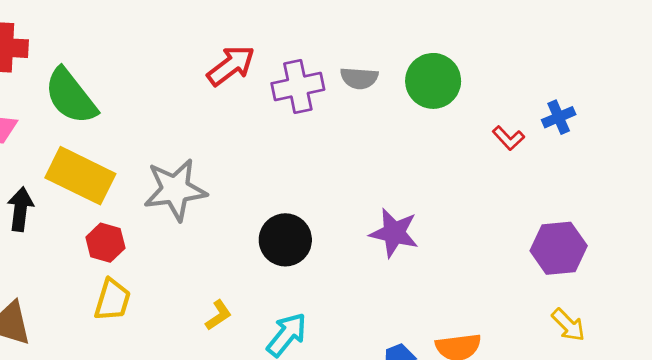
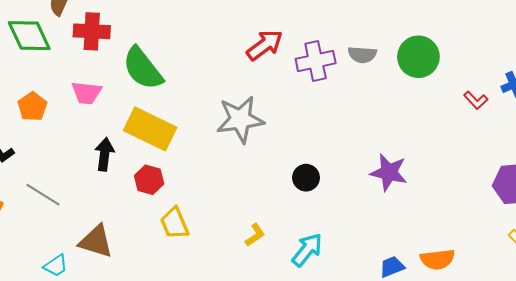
gray star: (175, 190) -> (240, 119), moved
black circle: (285, 240) -> (306, 178), size x0.7
red hexagon: (105, 243) -> (149, 180), moved
yellow trapezoid: (112, 300) -> (174, 223), turned 140

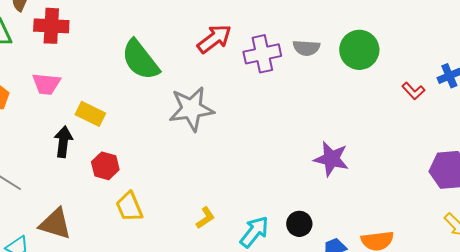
green semicircle: (143, 68) -> (140, 60), moved
yellow rectangle: (150, 129) -> (90, 114), moved, size x0.6
black circle: (306, 178) -> (299, 224), moved

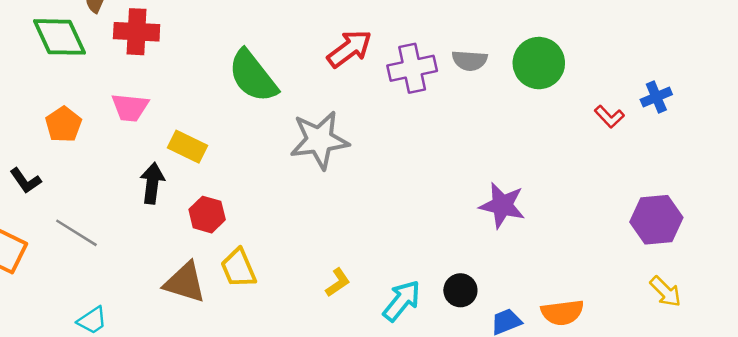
brown triangle: (55, 224) -> (185, 282), moved

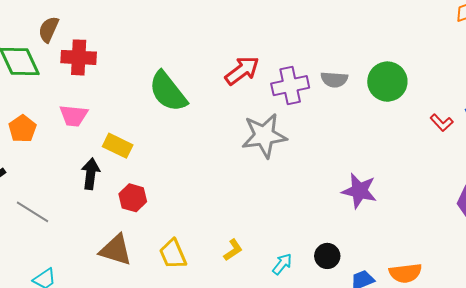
gray star: (319, 140) -> (264, 136), moved
yellow trapezoid: (238, 268) -> (173, 254), moved
cyan arrow: (402, 301) -> (282, 264), size x0.7

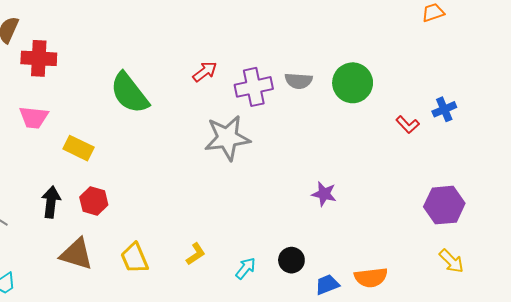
red arrow: (242, 70) -> (205, 72), size x0.7
black arrow: (91, 174) -> (51, 202), moved
purple star: (359, 191) -> (324, 194), size x0.7

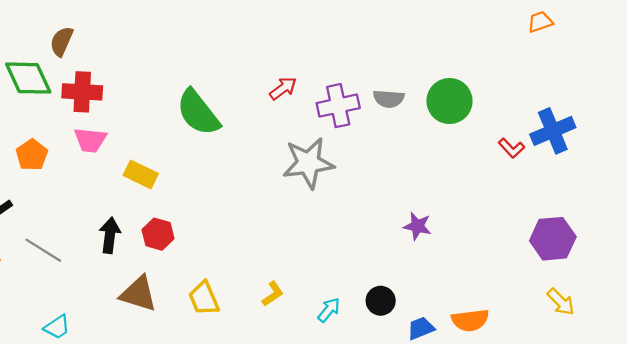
red cross: (39, 58) -> (82, 92), moved
blue cross: (444, 109) -> (553, 131), size x1.6

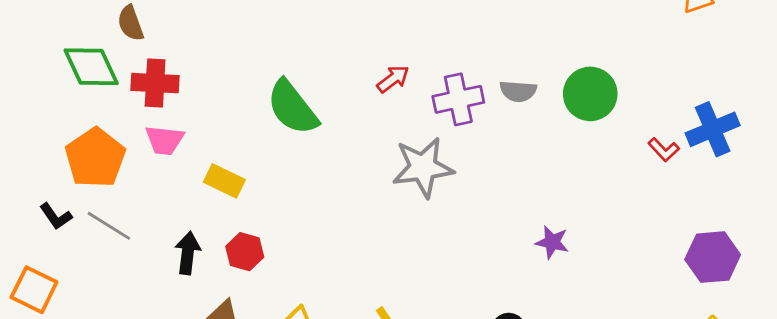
brown semicircle: (62, 41) -> (131, 23), turned -44
orange pentagon: (32, 155) -> (95, 158), size x1.6
gray line: (43, 250) -> (109, 226), moved

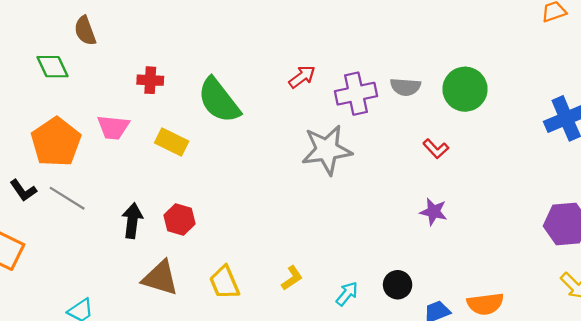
green diamond: (91, 67) -> (52, 67), size x0.7
red cross: (155, 83) -> (150, 80), moved, size x0.7
red L-shape: (664, 150) -> (436, 149), moved
yellow rectangle: (224, 181) -> (172, 142), moved

